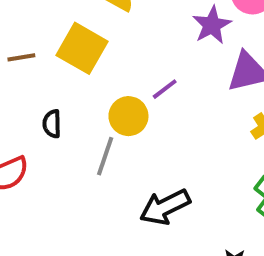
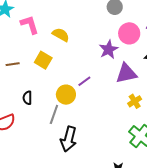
yellow square: (82, 48) -> (43, 60), size x0.7
black arrow: (165, 207) -> (69, 139), moved, turned -50

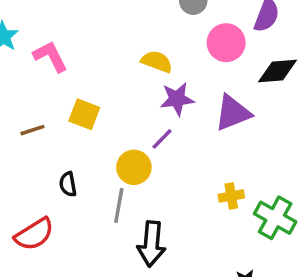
yellow semicircle: (61, 35) -> (157, 62), moved
purple star: (109, 49) -> (177, 99), moved, turned 30
yellow cross: (135, 101) -> (231, 196), moved, turned 32

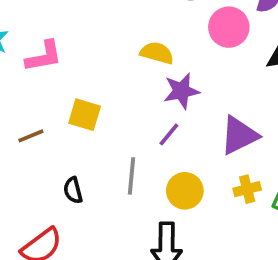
pink L-shape: (50, 56) -> (44, 56), turned 111
purple triangle: (233, 113) -> (239, 135), moved
yellow circle: (134, 167) -> (185, 191), moved
gray line: (119, 205) -> (132, 176), moved

